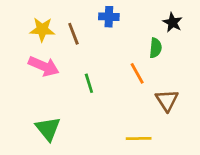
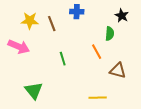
pink arrow: (44, 66) -> (19, 47), moved
brown triangle: (167, 100) -> (118, 71), turned -42

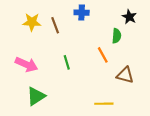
pink arrow: (19, 47) -> (26, 64), moved
green triangle: (34, 91) -> (36, 96), turned 36

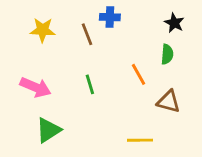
brown line: (55, 25) -> (87, 34), moved
green semicircle: (117, 36) -> (167, 54), moved

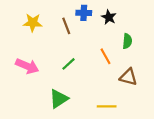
black star: (174, 23) -> (109, 17), moved
green line: (90, 84) -> (69, 64), turned 64
green triangle: (48, 130) -> (59, 99), moved

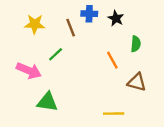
green line: (69, 64) -> (56, 54), moved
green triangle: (59, 99) -> (47, 102), moved, turned 42

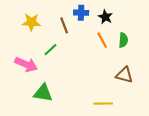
orange line: (112, 60) -> (102, 40), moved

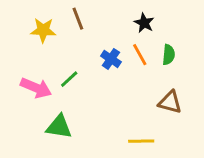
blue cross: (81, 13) -> (111, 59), moved, turned 32
brown line: (64, 25) -> (78, 19), moved
green line: (50, 50) -> (69, 79), moved

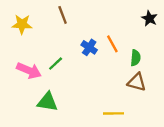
black star: (144, 23) -> (149, 18), moved
yellow star: (43, 30) -> (22, 24), moved
green semicircle: (169, 55) -> (136, 58), moved

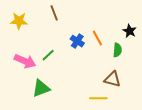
black star: (149, 18) -> (130, 31), moved
brown triangle: (137, 82) -> (112, 79), moved
green triangle: (47, 102) -> (41, 88), turned -30

